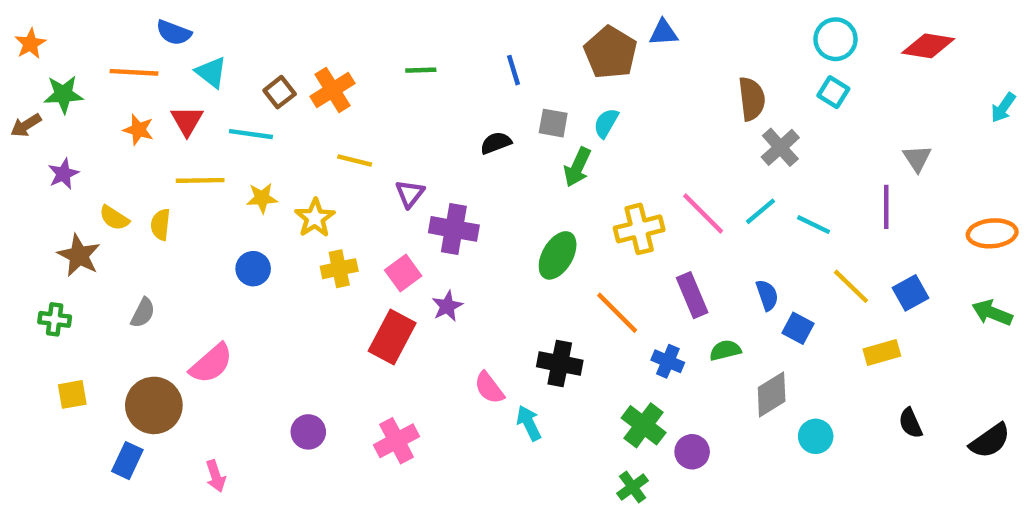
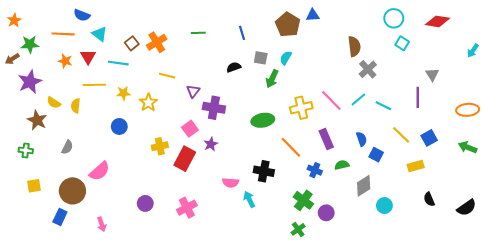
cyan square: (833, 92) -> (402, 43), moved
purple star: (63, 174) -> (30, 82), size x1.6
green ellipse: (558, 255) -> (263, 120), turned 50
yellow cross: (339, 269) -> (160, 146), moved
pink semicircle: (489, 388) -> (231, 183), turned -49

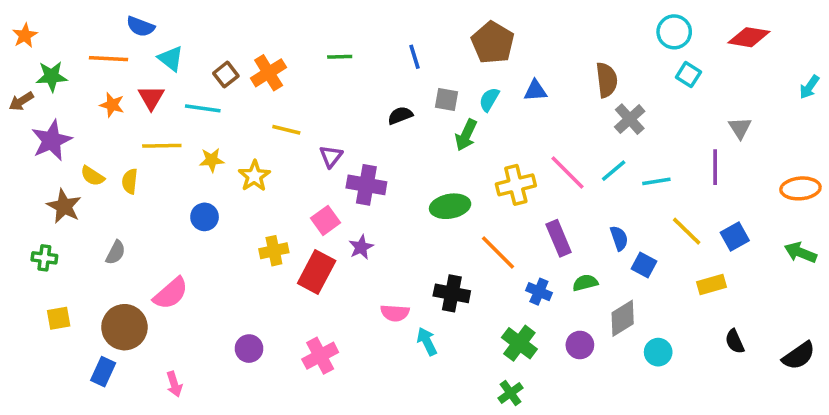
blue triangle: (313, 15) -> (535, 91), moved
cyan line: (383, 106) -> (656, 181), turned -35
purple circle: (326, 213) -> (580, 345), moved

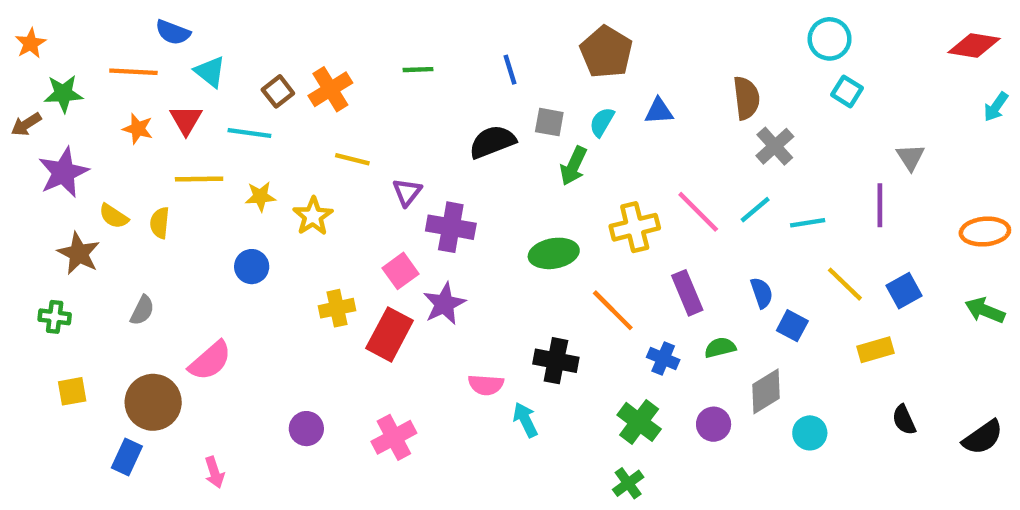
red diamond: (749, 37) -> (974, 45), moved
black semicircle: (400, 115) -> (492, 142), size x1.5
purple star: (361, 247) -> (444, 304), size x1.4

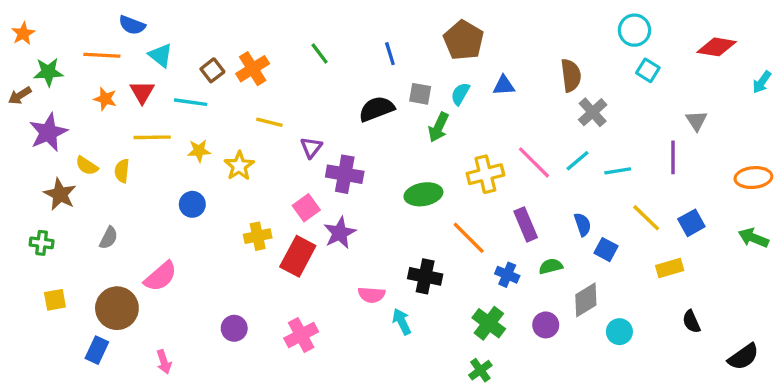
red diamond: (974, 45) -> (717, 47), moved
green line: (418, 70) -> (320, 54), turned 55
black semicircle: (983, 437) -> (743, 357), moved

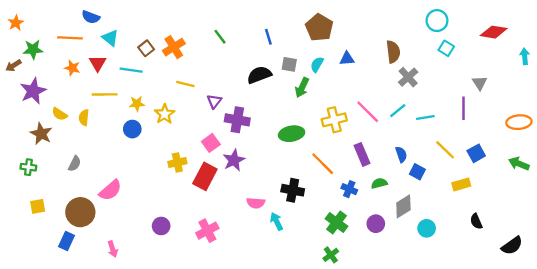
cyan arrow: (762, 82) -> (525, 56), turned 140
blue circle: (192, 204) -> (132, 129), moved

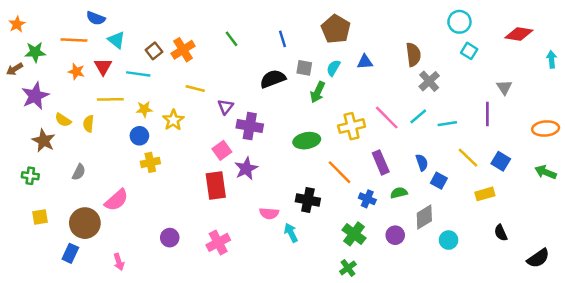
blue square: (476, 153) -> (501, 161), turned -30
yellow cross: (177, 163) -> (150, 162), moved
red rectangle: (205, 176) -> (216, 185), turned -36

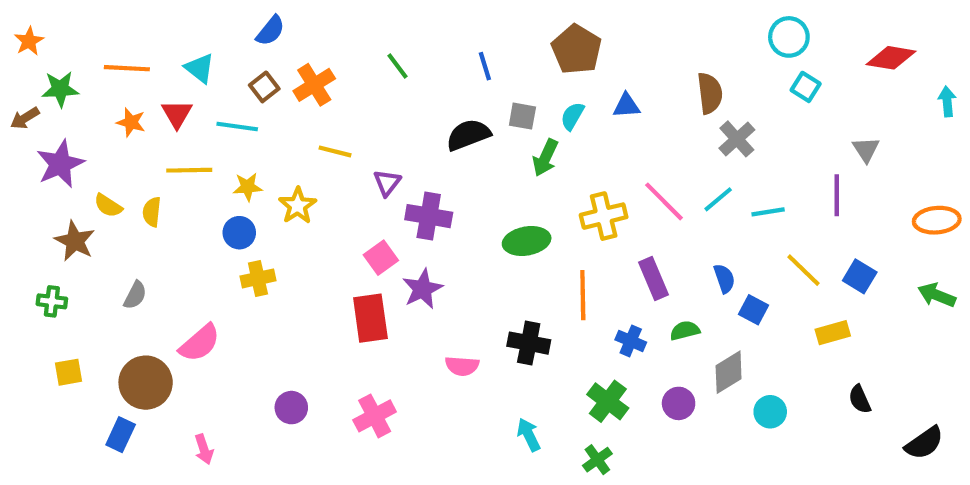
blue semicircle: (96, 18) -> (270, 31), moved, turned -72
orange line: (339, 172) -> (583, 295), turned 44
cyan arrow: (291, 233) -> (529, 435), moved

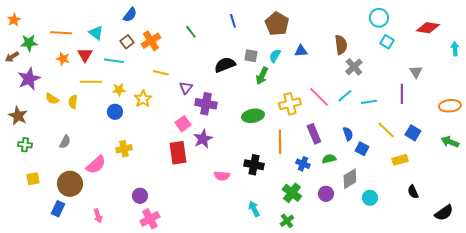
blue line: (485, 66) -> (233, 21), moved
brown star: (75, 241) -> (18, 116), moved
yellow cross: (258, 278) -> (124, 149), moved
pink cross: (375, 416) -> (150, 219), moved

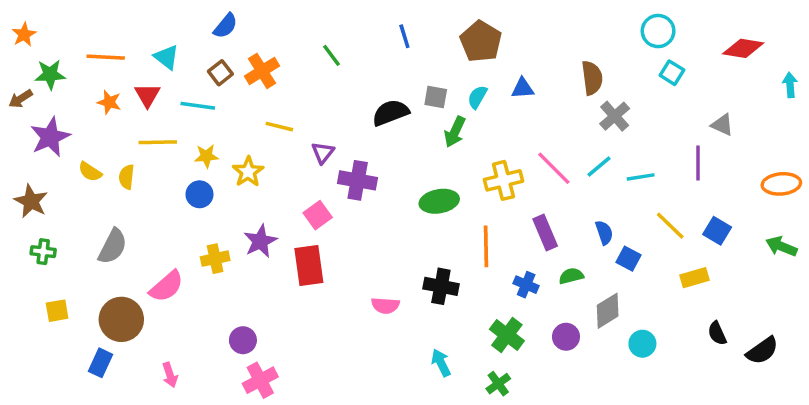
gray triangle: (416, 72) -> (722, 125), turned -32
purple star: (203, 139) -> (260, 241), moved
gray semicircle: (65, 142) -> (113, 246), size x1.5
black semicircle: (444, 213) -> (762, 351), moved

